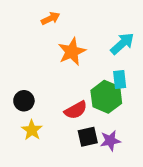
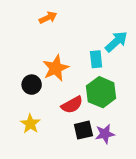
orange star: (72, 52) -> (56, 68), moved
cyan rectangle: (120, 80) -> (96, 59), moved
black circle: (24, 101) -> (32, 85), moved

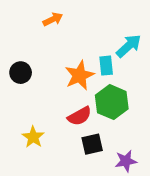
orange star: (56, 68) -> (79, 75), moved
black circle: (32, 85) -> (21, 73), moved
purple star: (105, 134) -> (126, 161), moved

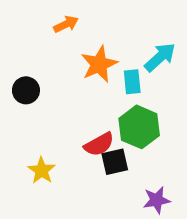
orange star: (79, 75) -> (99, 64), moved
black square: (92, 144) -> (115, 162), moved

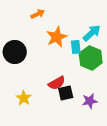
black circle: (26, 90) -> (15, 52), size x1.5
green hexagon: (139, 127) -> (91, 58), moved
purple star: (157, 200) -> (90, 101), moved

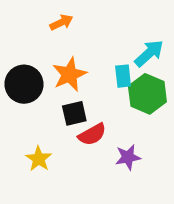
orange star: (57, 37) -> (69, 74), moved
black square: (66, 93) -> (74, 113), moved
purple star: (90, 101) -> (128, 157), moved

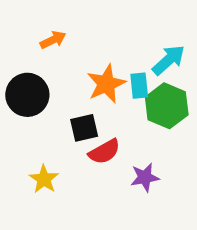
orange arrow: (61, 22) -> (53, 40), moved
orange star: (69, 74) -> (106, 84), moved

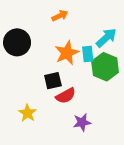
orange arrow: (53, 40) -> (60, 16), moved
black circle: (27, 95) -> (17, 42), moved
purple star: (145, 177) -> (82, 122), moved

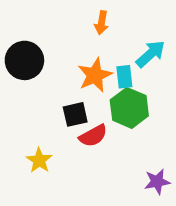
orange arrow: (60, 16) -> (101, 23), moved, turned 126
green hexagon: (105, 67) -> (129, 108), moved
purple star: (82, 122) -> (157, 182), moved

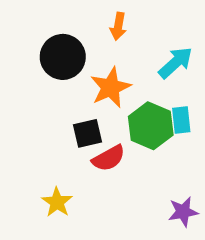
black circle: (24, 60) -> (63, 57), moved
cyan rectangle: (124, 77) -> (181, 120), moved
yellow star: (39, 160) -> (57, 202), moved

